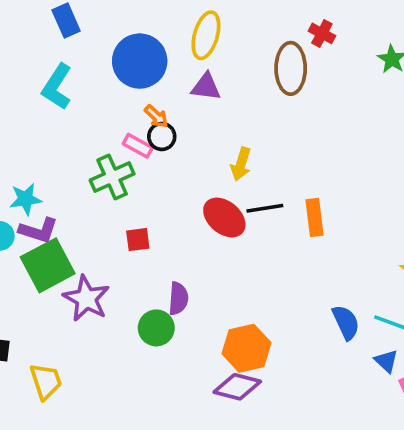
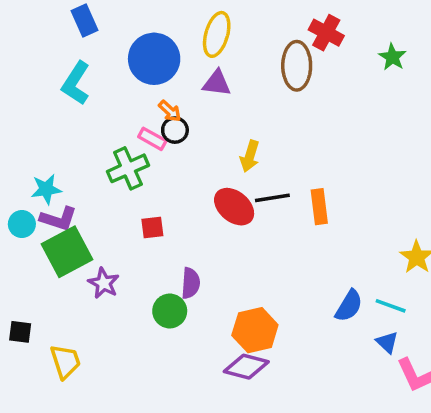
red cross: (322, 33) -> (326, 33), size x1.4
purple star: (86, 298) -> (104, 283), size x0.7
blue semicircle: (346, 322) -> (349, 306), turned 56

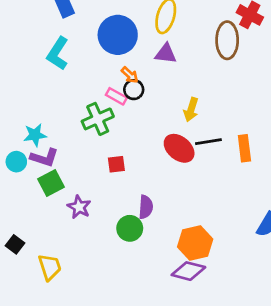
green square: (67, 252) -> (51, 183), size x0.7
black square: (20, 332) -> (15, 244), turned 30

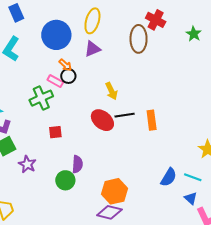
purple triangle: (166, 54) -> (92, 49), turned -30
yellow arrow: (191, 110) -> (111, 91), turned -42

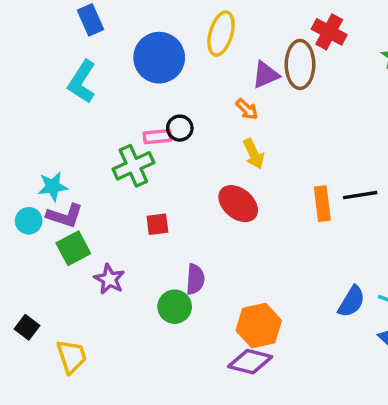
purple triangle: (92, 49) -> (266, 75), moved
orange arrow: (65, 65) -> (247, 109), moved
pink rectangle: (55, 81) -> (157, 137), turned -35
black line: (125, 115) -> (360, 195), moved

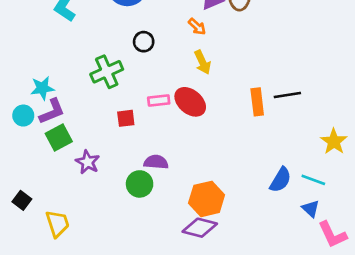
pink rectangle: (157, 137) -> (159, 100), moved
purple L-shape: (65, 216) -> (52, 111), turned -40
purple semicircle: (195, 279) -> (156, 162), turned -90

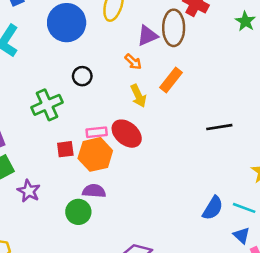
orange rectangle: (257, 102) -> (171, 80), moved, turned 45
orange hexagon: (207, 199) -> (95, 154), moved

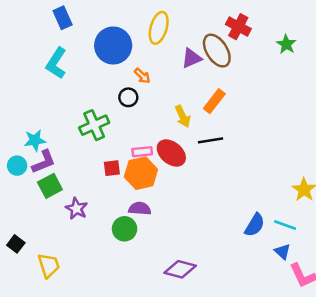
brown ellipse: (174, 28) -> (217, 51), turned -32
orange arrow: (133, 62) -> (142, 76), moved
black line: (219, 127) -> (210, 140), moved

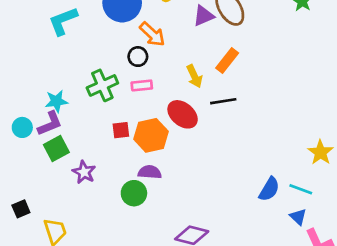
cyan L-shape: (56, 63) -> (63, 21), turned 36
orange arrow: (142, 76) -> (152, 34), size x1.5
cyan star: (35, 140) -> (56, 101), moved
pink rectangle: (142, 152) -> (142, 85), moved
black square: (16, 244) -> (21, 209), turned 30

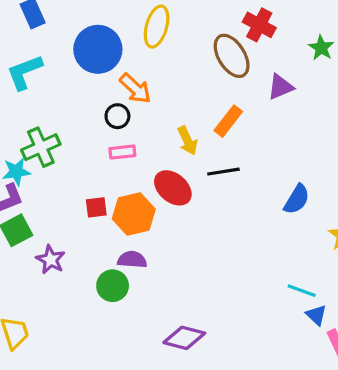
purple triangle: (204, 16) -> (280, 87), moved
green cross: (102, 85) -> (41, 147), moved
blue semicircle: (269, 189) -> (297, 199), moved
cyan line: (301, 189) -> (302, 291), moved

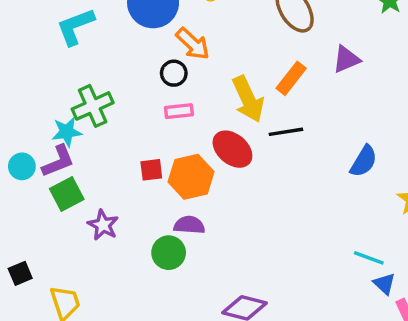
purple triangle: (280, 87) -> (346, 59), moved
yellow arrow: (188, 141) -> (248, 99), size x1.5

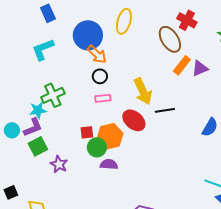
orange arrow: (193, 44) -> (97, 54), moved
orange rectangle: (291, 78) -> (182, 65), moved
green circle: (169, 253) -> (97, 147), moved

